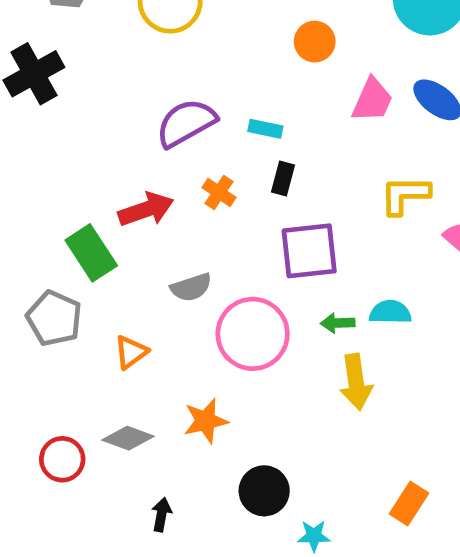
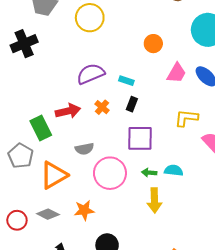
orange triangle: (131, 352) -> (54, 175), size x1.8

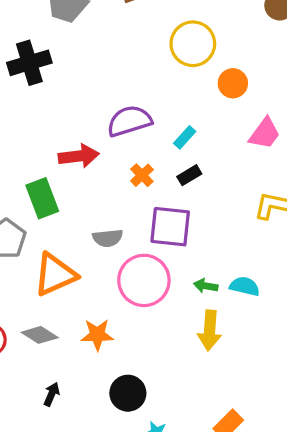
yellow circle: (90, 18) -> (193, 44), moved
cyan rectangle: (126, 81) -> (185, 137), turned -72
black rectangle: (132, 104) -> (189, 175), turned 32
red arrow: (68, 111) -> (79, 156), moved
purple square: (140, 138) -> (170, 227), moved

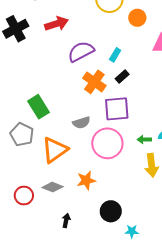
red arrow: (79, 156) -> (57, 24), moved
orange cross: (142, 175) -> (94, 82), size x1.6

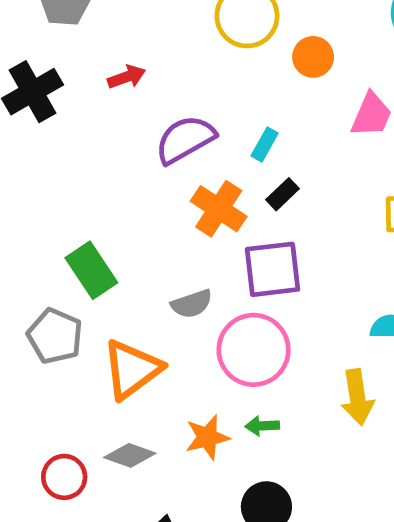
red arrow: (57, 24) -> (127, 77), size x0.7
green arrow: (144, 140) -> (262, 426), moved

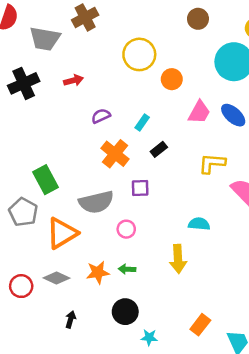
purple semicircle: (185, 139) -> (101, 116), size x0.6
black rectangle: (283, 194) -> (159, 149), moved
purple square: (272, 269) -> (140, 188), size x0.6
gray semicircle: (192, 304) -> (96, 202), size x1.6
pink circle: (254, 350) -> (126, 229), size x0.5

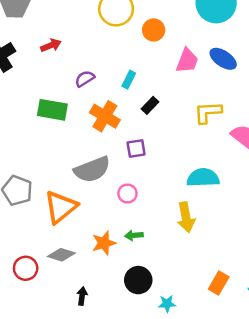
green rectangle: (46, 180) -> (52, 110), moved, turned -44
cyan semicircle: (199, 224) -> (203, 178), size x1.4

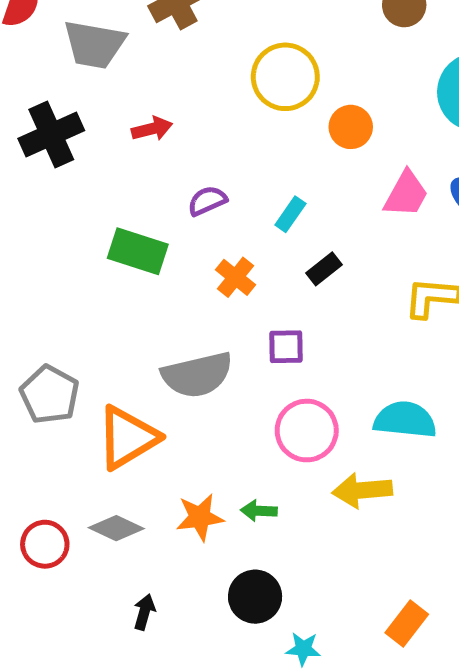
orange cross: (105, 116) -> (236, 277), size x0.7
pink circle: (127, 194) -> (307, 431), moved, size x1.6
yellow arrow: (186, 217) -> (362, 490), turned 88

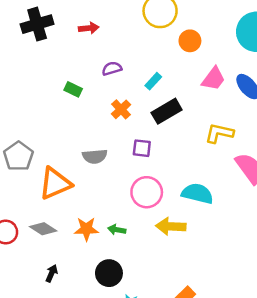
green rectangle: (138, 251) -> (73, 89), size x0.6
black rectangle: (324, 269) -> (167, 111), size x1.6
gray semicircle: (197, 375) -> (95, 156), size x0.7

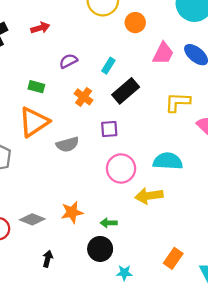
orange triangle: (55, 183) -> (34, 122), moved
green arrow: (117, 230) -> (109, 223), moved

